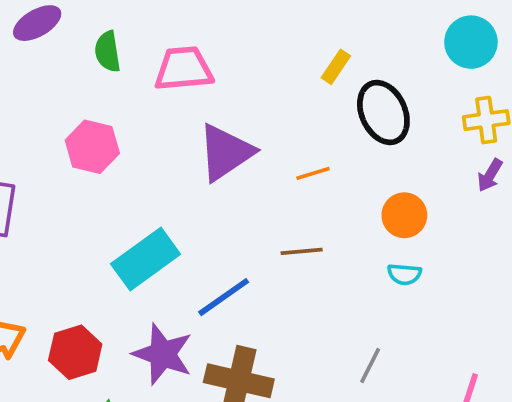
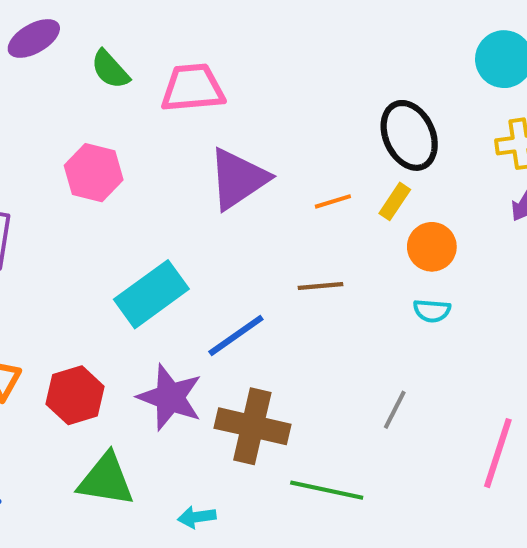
green semicircle: (108, 52) -> (110, 69), turned -33
yellow rectangle: (336, 67) -> (395, 201), moved

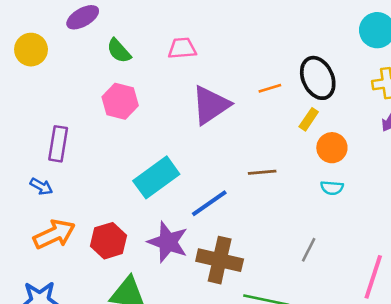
green semicircle: (110, 69) -> (119, 51), moved
pink trapezoid: (193, 88) -> (182, 48), size x0.7
orange line: (333, 201) -> (270, 88), moved

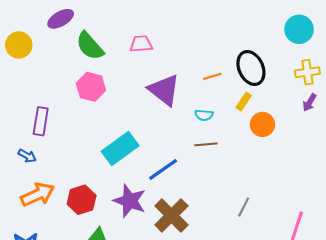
green semicircle: (119, 51) -> (90, 46), size x1.4
purple triangle: (211, 105) -> (164, 90), turned -48
cyan semicircle: (332, 188) -> (204, 115), moved
brown cross: (220, 260) -> (171, 215), turned 32

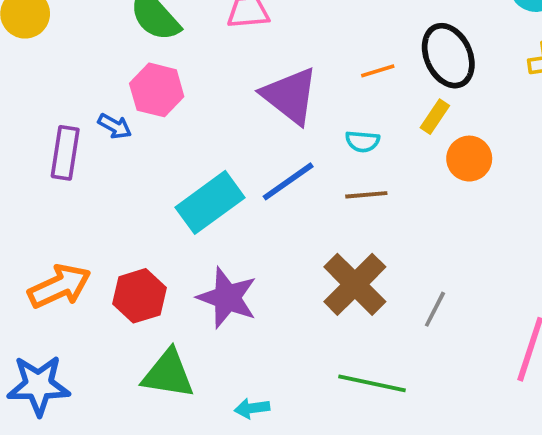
blue arrow: (27, 156) -> (115, 126), moved
blue line: (163, 169) -> (288, 181), moved
brown cross: (171, 215) -> (355, 284), moved

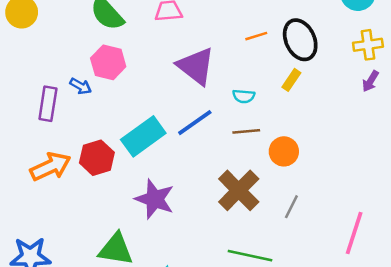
orange line: (378, 71) -> (256, 36), moved
orange circle: (469, 159) -> (284, 151), moved
orange arrow: (59, 286) -> (50, 167), moved
red hexagon: (139, 296) -> (97, 158), moved

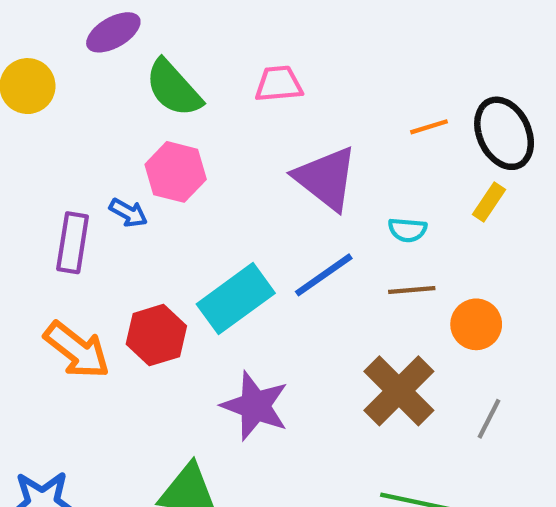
orange arrow: (50, 167) -> (77, 350), turned 63

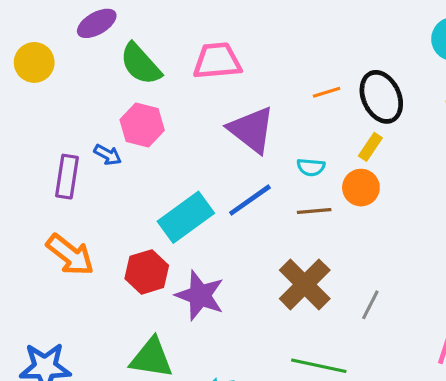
pink trapezoid: (279, 84) -> (217, 61), size x1.4
orange circle: (476, 324) -> (361, 188), moved
red hexagon: (156, 335) -> (147, 272), moved

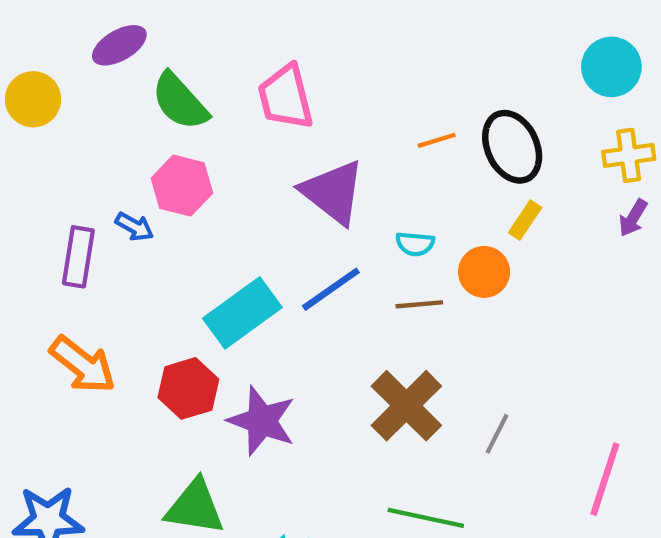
pink trapezoid: (217, 61) -> (286, 97), turned -99
yellow rectangle: (370, 147) -> (525, 220), moved

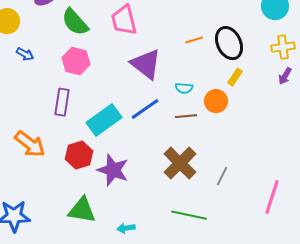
blue arrow: (134, 227) -> (25, 54), moved
purple rectangle: (78, 257) -> (62, 102), moved

